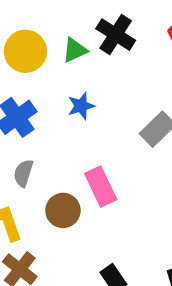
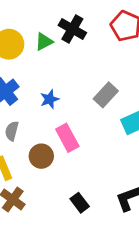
blue star: (81, 106) -> (50, 99), moved

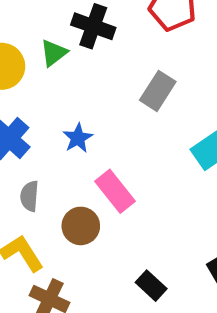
gray rectangle: (106, 95) -> (158, 91), moved

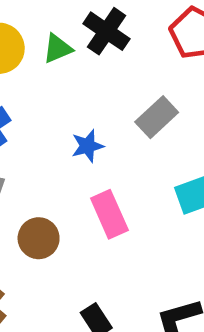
blue star: (78, 138) -> (88, 146), moved
pink rectangle: (115, 191) -> (109, 214), moved

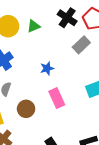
black cross: (107, 31) -> (67, 18), moved
gray rectangle: (157, 117) -> (81, 45), moved

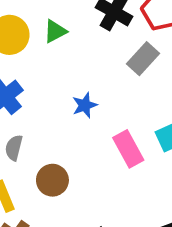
pink rectangle: (57, 98) -> (128, 149), moved

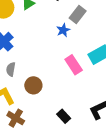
blue star: (85, 105) -> (63, 30), moved

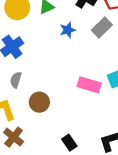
blue star: (63, 30) -> (68, 30), moved
pink rectangle: (74, 65) -> (89, 85), turned -48

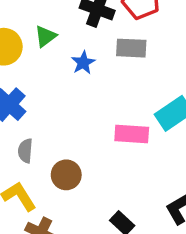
gray rectangle: (102, 28) -> (131, 48), turned 60

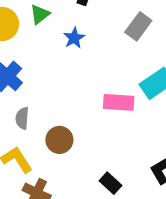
gray rectangle: (131, 48) -> (138, 26), moved, turned -56

